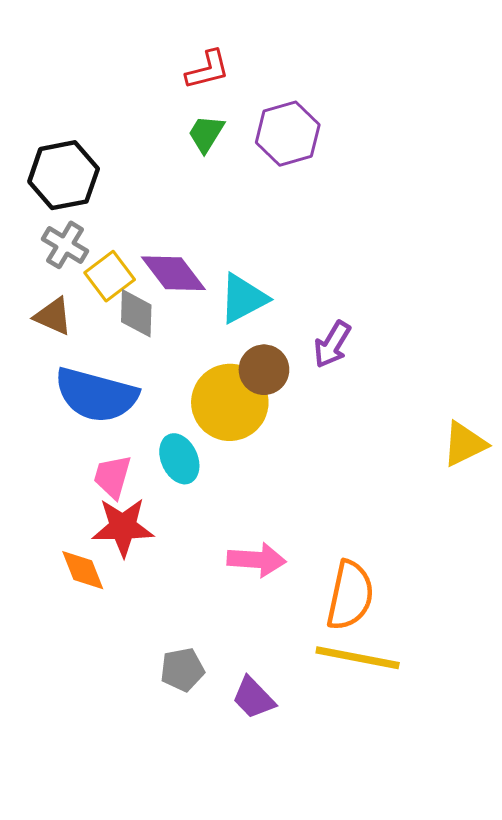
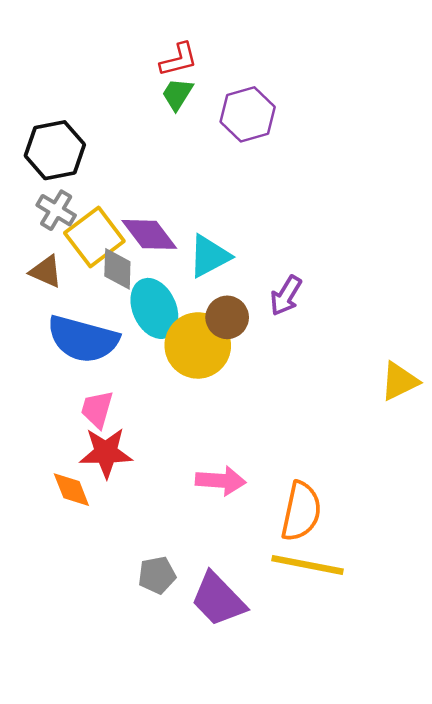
green trapezoid: (206, 134) -> (177, 94), moved
yellow square: (110, 276) -> (94, 237), size x1.4
cyan ellipse: (179, 459) -> (154, 308), moved, size x1.4
purple trapezoid: (254, 698) -> (218, 599), size x1.5

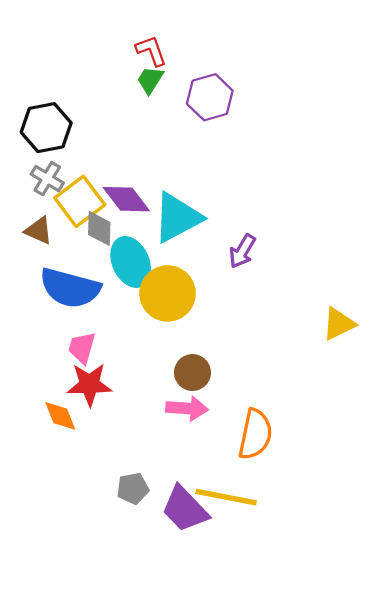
red L-shape: (179, 60) -> (151, 51), turned -96
cyan triangle: (209, 256) -> (177, 218), size x1.4
brown circle: (227, 317) -> (192, 373), moved
yellow line: (308, 565) -> (226, 497), moved

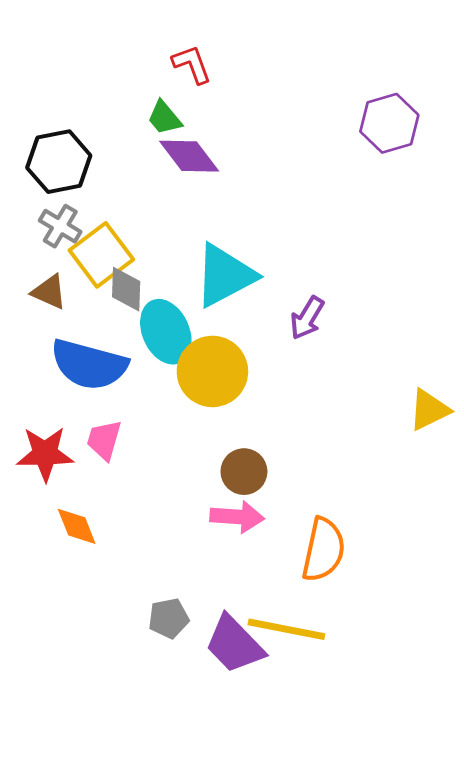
green trapezoid: (150, 80) -> (164, 118), moved, turned -72
purple hexagon: (210, 97) -> (389, 123), moved
purple diamond: (126, 199) -> (189, 156), moved
red star: (90, 384) -> (45, 454), moved

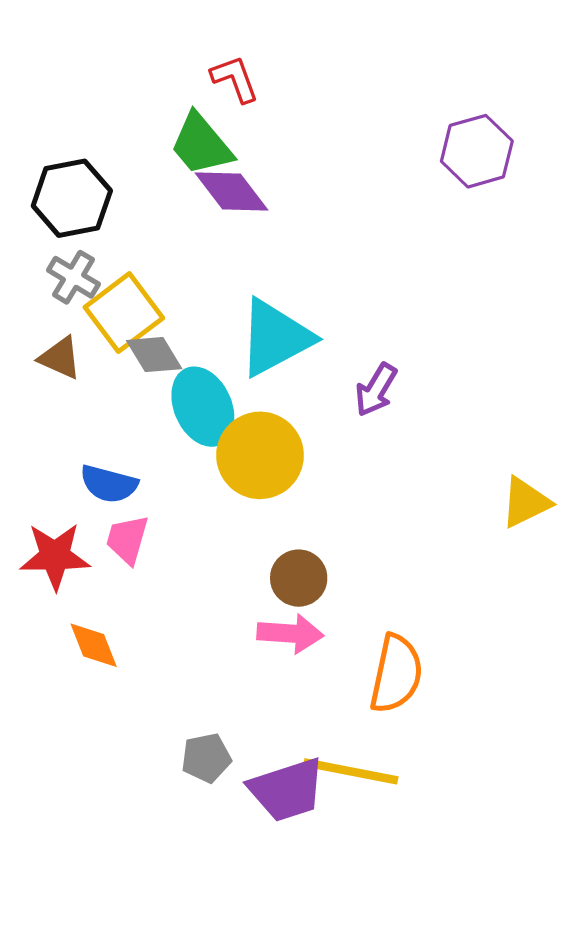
green trapezoid: (164, 118) -> (201, 144), size x1.5
gray diamond: (126, 289) -> (154, 355), turned -33
blue semicircle: (89, 365) -> (109, 484), moved, size x0.6
purple trapezoid: (234, 644) -> (287, 790), turned -64

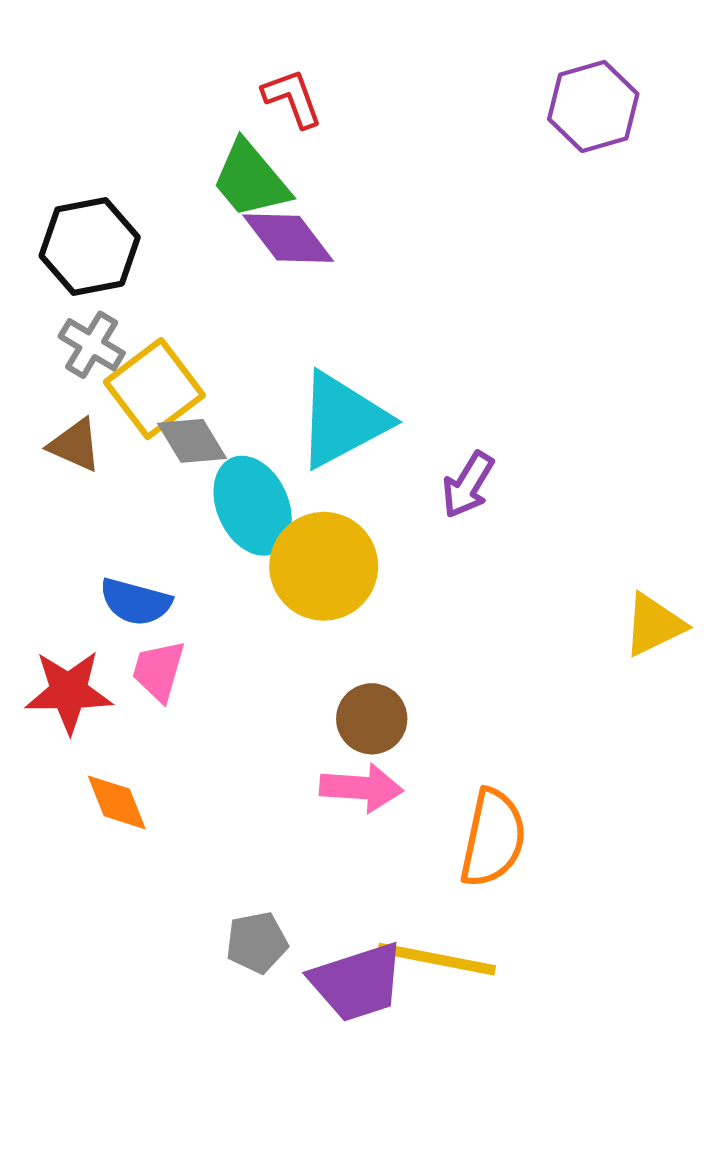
purple hexagon: (477, 151) -> (593, 106), moved

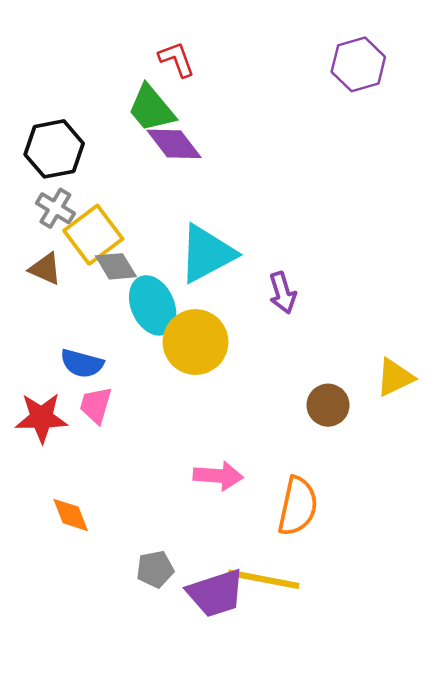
purple arrow: (468, 485) -> (283, 293), turned -48
brown circle: (372, 719) -> (328, 405), moved
orange diamond: (117, 802) -> (71, 515), moved

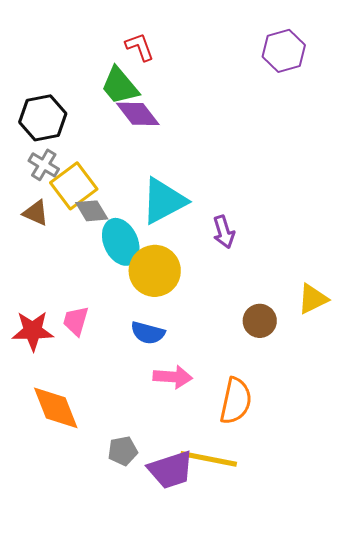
blue semicircle: (82, 363) -> (148, 333), moved
orange diamond: (71, 515) -> (56, 408), size x1.6

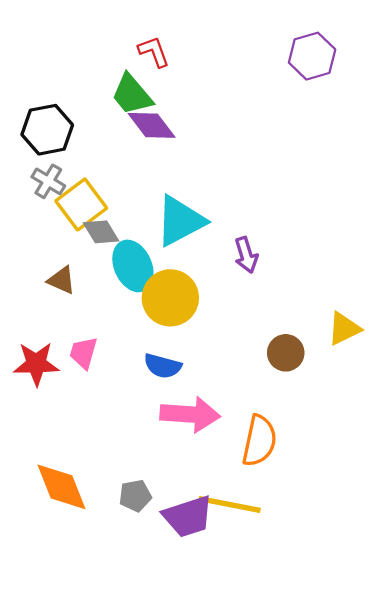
brown triangle: (36, 213) -> (62, 280), moved
pink arrow: (173, 377) -> (190, 414), size x1.4
orange diamond: (56, 408) -> (62, 487), moved

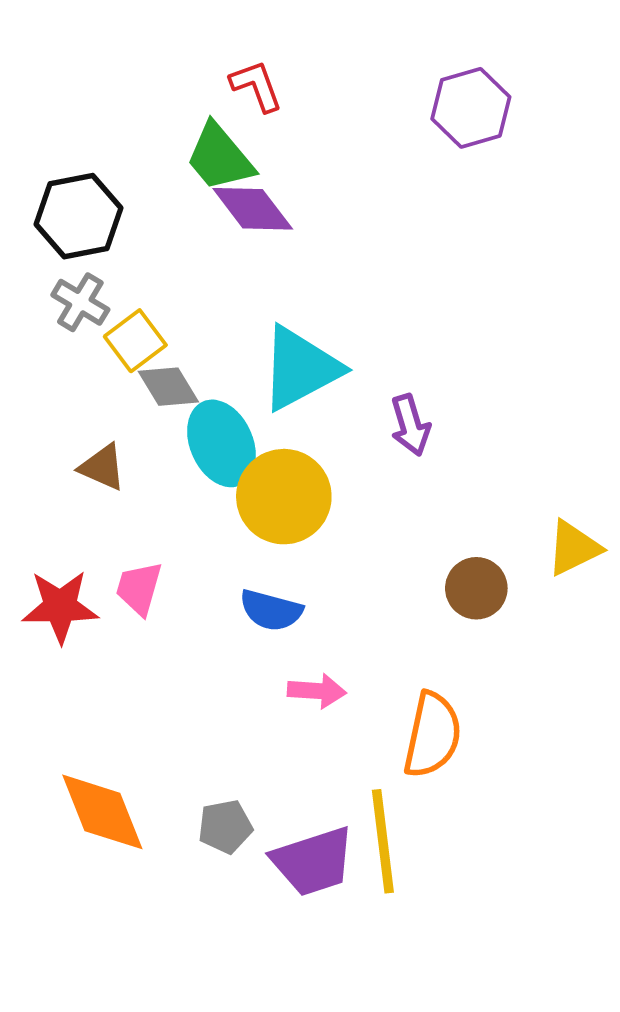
purple hexagon: (312, 56) -> (471, 108), moved
yellow square: (81, 204) -> (135, 341), size x0.7
pink arrow: (190, 414) -> (317, 691), size x0.6
yellow line: (230, 504) -> (383, 841), turned 72

